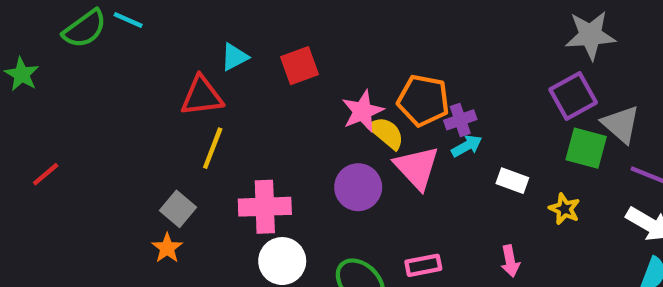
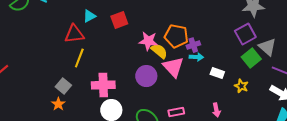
pink star: (363, 111) -> (148, 41), turned 30
cyan arrow: (467, 146) -> (196, 57), turned 32
green square: (586, 148) -> (251, 58), turned 36

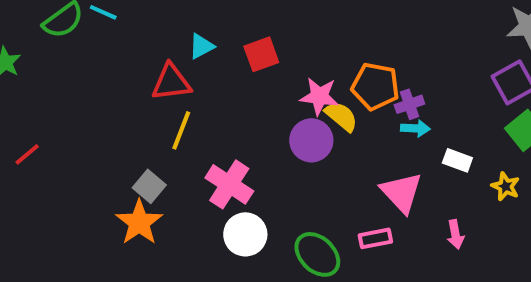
pink triangle: (173, 67) -> (401, 192), moved
purple circle: (146, 76) -> (311, 140), moved
pink cross: (103, 85) -> (229, 184), turned 35
orange star: (58, 104) -> (139, 222), size x1.6

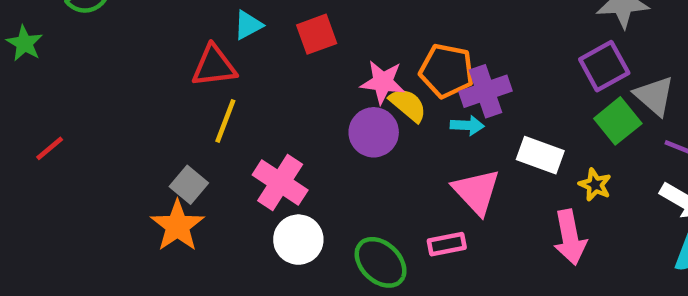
purple cross: (409, 104) -> (485, 91), size x1.5
cyan arrow: (415, 128) -> (467, 125), moved
white rectangle: (457, 160) -> (540, 155), size x1.4
pink arrow: (455, 234) -> (570, 237), moved, size x1.6

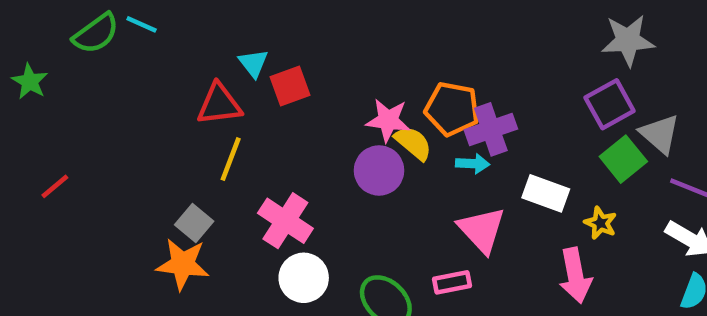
cyan triangle: (248, 25) -> (253, 63), turned -40
red square: (317, 34) -> (290, 86), moved
orange star: (177, 226) -> (183, 264), turned -30

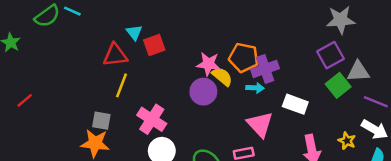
gray triangle: (660, 134) -> (358, 71), turned -45
gray square: (194, 223) -> (101, 121), turned -30
yellow star: (600, 223) -> (347, 141), moved

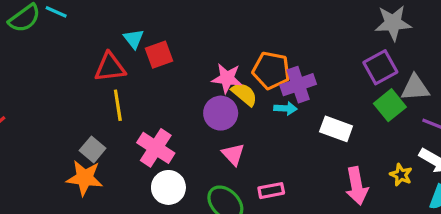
yellow line: (122, 85) -> (118, 105), turned -30
gray square: (101, 121) -> (93, 149), turned 30
pink triangle: (260, 124) -> (233, 154), moved, size x0.7

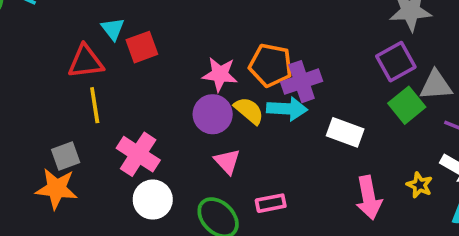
yellow semicircle: (244, 94) -> (249, 111), moved
cyan arrow: (285, 108) -> (287, 109), size x1.5
gray square: (93, 149) -> (66, 156), turned 30

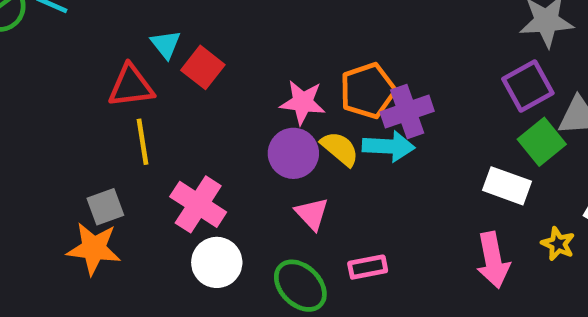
red square: (142, 47) -> (203, 67), turned -32
orange pentagon: (271, 65) -> (368, 91), turned -30
white rectangle: (345, 132) -> (507, 186), moved

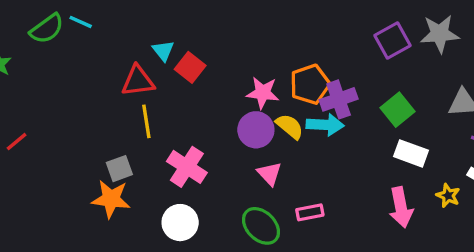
purple square: (528, 86) -> (392, 40), moved
green square: (542, 142) -> (398, 110), moved
white circle: (217, 262) -> (180, 223), moved

